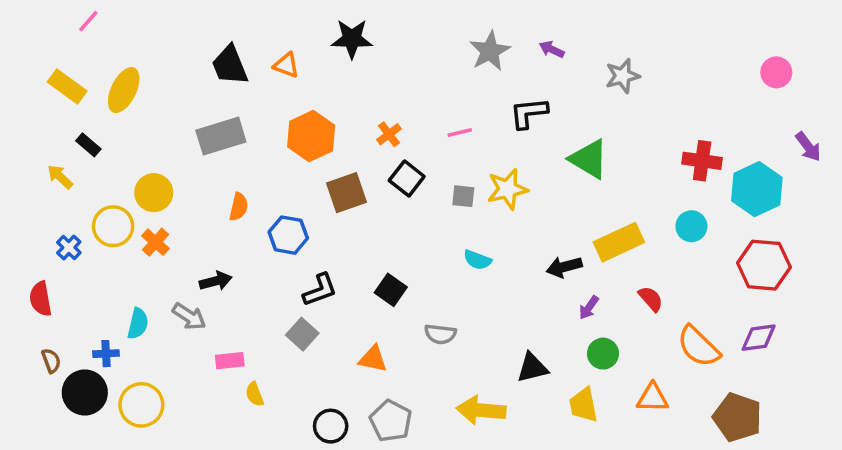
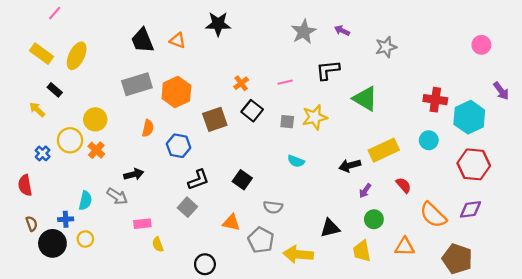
orange hexagon: (311, 136) -> (176, 92), moved
yellow circle: (141, 405) -> (85, 239), moved, size x0.6
gray pentagon: (391, 421) -> (261, 240), moved

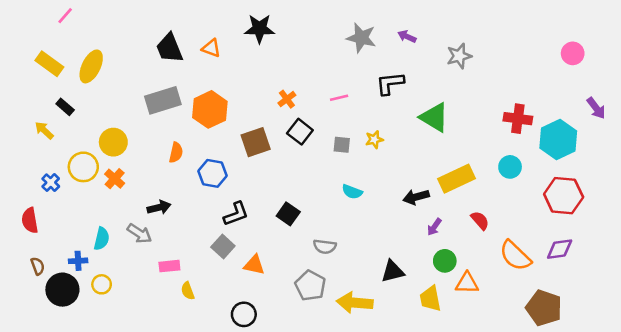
gray star: (304, 32) -> (361, 38), turned -30
yellow star: (315, 117) -> (374, 140), size x0.6
orange triangle: (231, 223) -> (254, 265), moved
orange triangle: (405, 247) -> (467, 283), moved

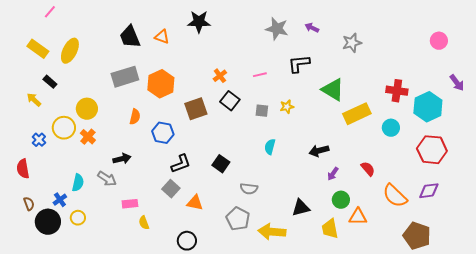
yellow rectangle: (457, 179) -> (357, 114), moved
cyan semicircle: (352, 192) -> (270, 147), turned 84
blue cross: (78, 261) -> (60, 200), turned -32

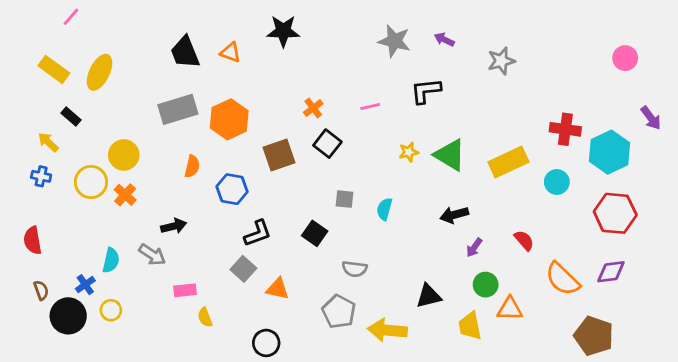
green triangle: (333, 90) -> (450, 155), moved
gray square: (262, 111) -> (345, 199), moved
blue cross: (39, 140) -> (41, 176), moved, turned -32

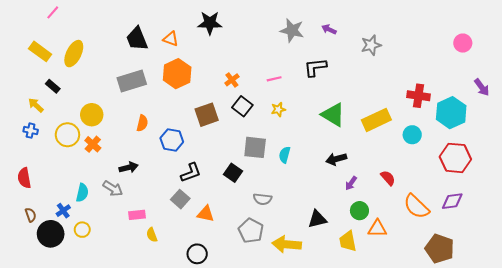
orange hexagon: (229, 119) -> (177, 74), moved
yellow star: (409, 152) -> (278, 109), moved
gray square: (345, 199) -> (255, 147), size x1.6

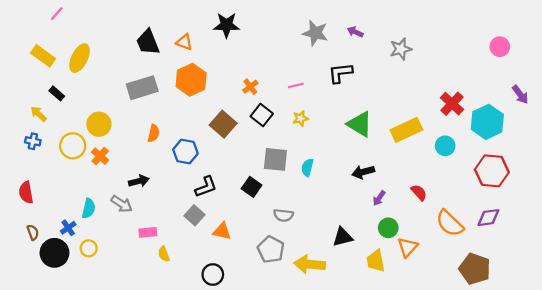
red cross: (419, 96) -> (452, 104), turned 35
brown square: (207, 115) -> (223, 124), turned -30
orange triangle: (377, 229) -> (408, 247), turned -48

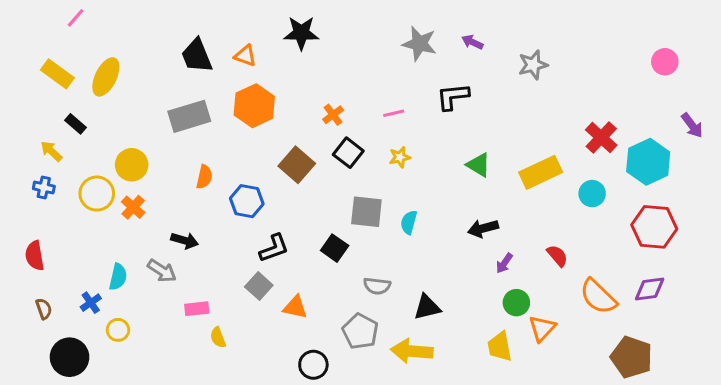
green triangle: (360, 124) -> (479, 165), size x0.7
black arrow: (139, 181) -> (185, 241), turned 30
black triangle: (343, 237) -> (427, 307), moved
black circle: (54, 253) -> (70, 357), moved
black circle: (213, 275) -> (313, 365), moved

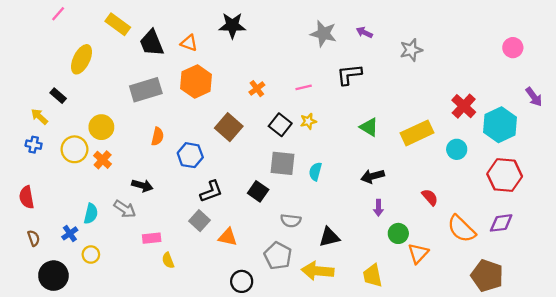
yellow rectangle: (57, 74) -> (118, 24), moved
black square: (348, 153) -> (280, 125), moved
purple arrow: (504, 263) -> (378, 208), moved, turned -35
yellow trapezoid: (500, 347) -> (373, 276), moved

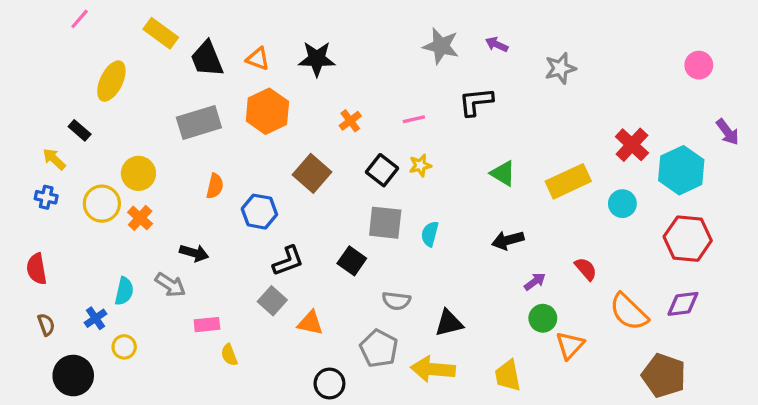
black star: (232, 25) -> (317, 59), moved
purple arrow: (378, 208) -> (535, 282), moved, turned -126

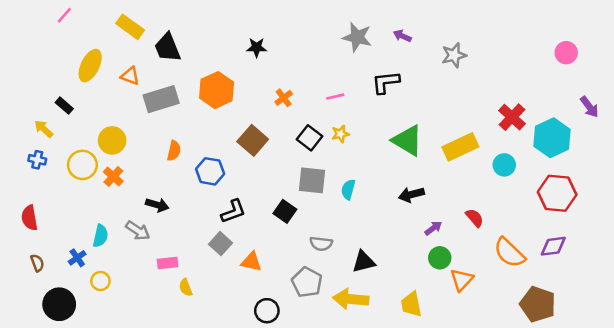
orange triangle: (258, 59) -> (130, 76), moved
black star: (317, 59) -> (257, 48), size x0.7
green triangle: (503, 173) -> (407, 140), size x1.5

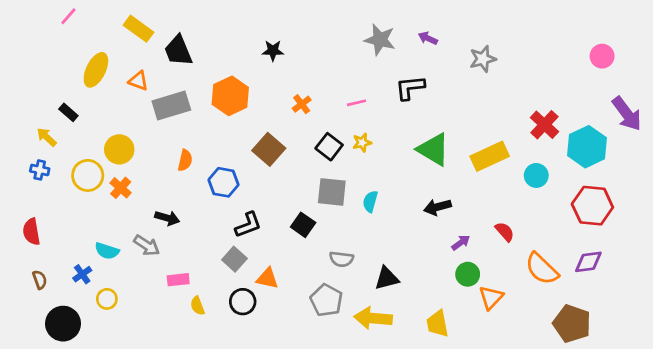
purple arrow: (589, 107) -> (627, 114), size x1.5
cyan semicircle: (100, 236) -> (107, 251), turned 95
black circle: (267, 311) -> (243, 302), moved

